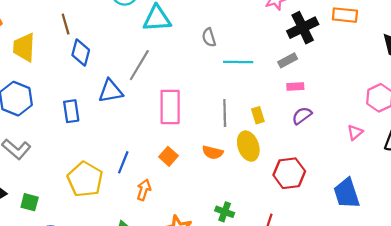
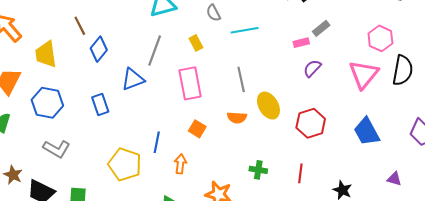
blue diamond: (81, 52) -> (99, 49), turned 35
gray rectangle: (288, 60) -> (321, 28), moved
yellow rectangle: (258, 115) -> (196, 43), moved
pink triangle: (355, 132) -> (364, 74), size x2.0

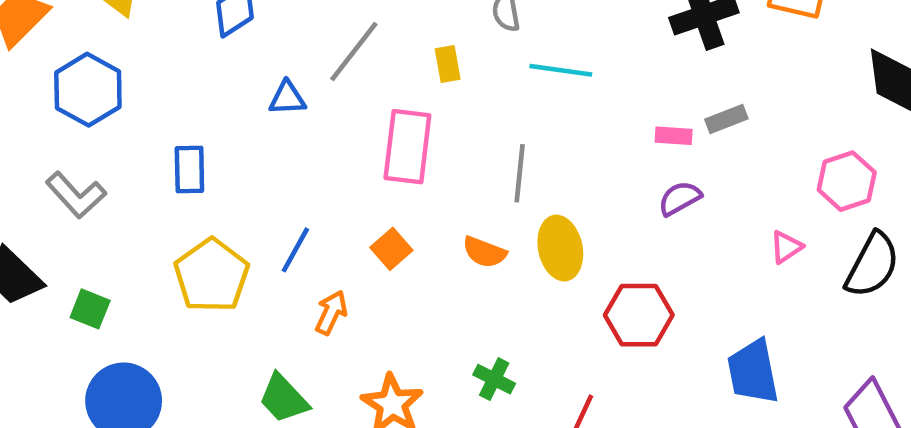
pink triangle: (364, 74) -> (786, 247), size x0.5
blue triangle: (133, 79) -> (287, 98), size x0.7
blue rectangle: (100, 105) -> (189, 169), moved

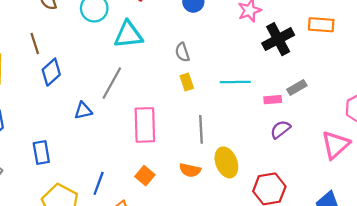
yellow rectangle: (448, 64) -> (187, 82), moved
cyan line: (561, 70) -> (235, 82), moved
pink triangle: (786, 247) -> (335, 145), size x1.8

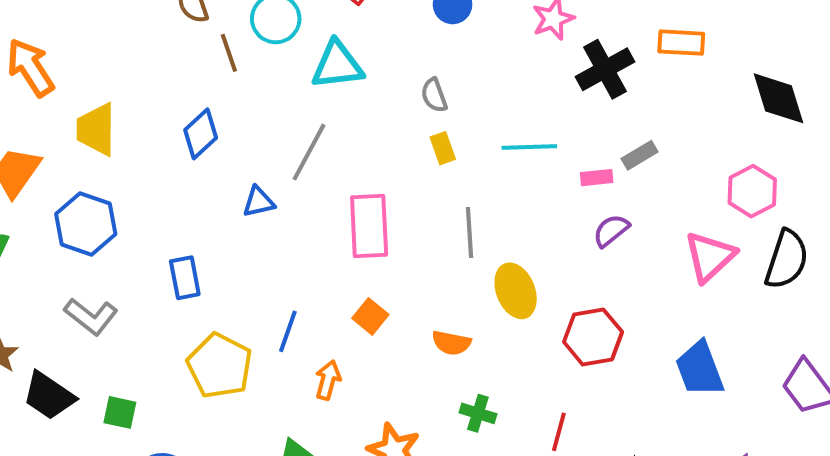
brown line: (35, 43) -> (229, 53), moved
orange semicircle: (190, 170) -> (451, 343), moved

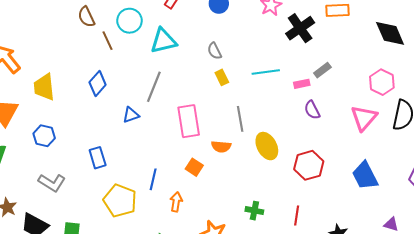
blue hexagon: (86, 224) -> (44, 136), size x0.7
purple semicircle: (611, 230) -> (312, 110), turned -72
orange semicircle: (451, 343) -> (221, 147), moved

